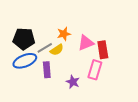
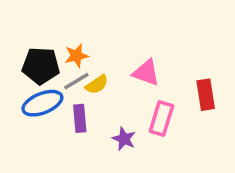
orange star: (64, 34) -> (76, 56), moved
pink triangle: (86, 43) -> (146, 73), turned 42
red rectangle: (103, 50) -> (206, 95), moved

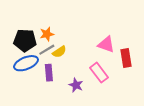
pink triangle: (146, 73) -> (106, 44), moved
pink rectangle: (161, 118) -> (99, 73), turned -54

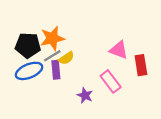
orange star: (47, 34) -> (52, 38), size x1.5
purple rectangle: (49, 73) -> (56, 70), moved

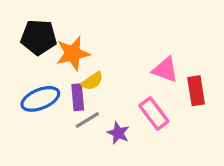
black pentagon: (28, 45) -> (39, 37), moved
gray line: (52, 56) -> (87, 120), moved

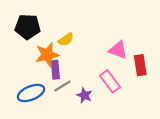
orange star: (73, 53) -> (47, 55), moved
yellow semicircle: (92, 81) -> (66, 40), moved
blue ellipse: (40, 99) -> (31, 93), moved

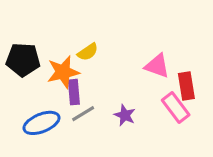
black pentagon: (28, 27) -> (23, 60), moved
pink rectangle: (110, 81) -> (176, 107), moved
purple star: (84, 95) -> (125, 115), moved

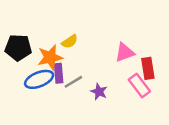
pink triangle: (157, 66) -> (125, 52), turned -40
gray line: (83, 114) -> (73, 82), moved
blue ellipse: (42, 123) -> (39, 79), moved

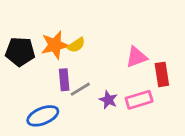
orange star: (50, 57) -> (55, 45), moved
blue ellipse: (39, 79) -> (43, 116), moved
pink rectangle: (139, 86) -> (139, 100), moved, turned -70

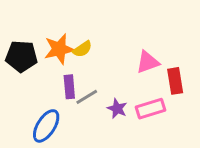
blue ellipse: (43, 116) -> (46, 126), turned -36

